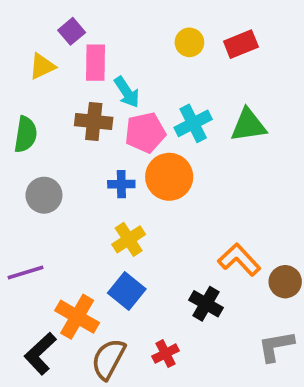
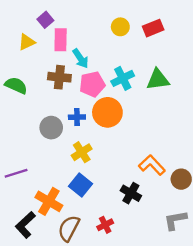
green semicircle: (26, 134) -> (16, 85), turned -75
gray circle: (44, 195) -> (51, 128), moved

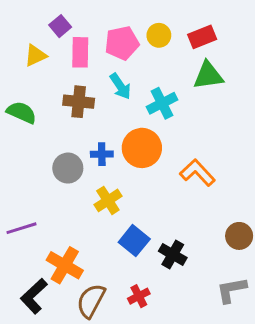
cyan arrow: (80, 58) -> (120, 86), moved
green triangle: (158, 80) -> (208, 75), moved
pink pentagon: (92, 84) -> (122, 43), moved
orange L-shape: (152, 165) -> (197, 173), moved
blue square: (80, 185) -> (134, 241), moved

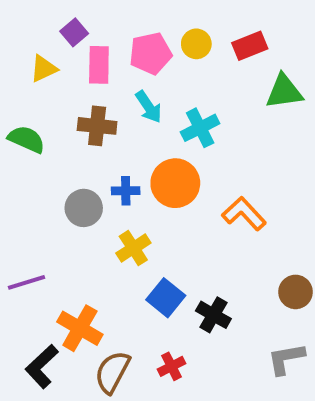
green triangle: (208, 75) -> (284, 92), moved

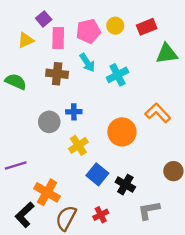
orange circle: (175, 183) -> (122, 132), moved
orange L-shape: (244, 214) -> (158, 113), moved
gray L-shape: (286, 359) -> (149, 210), moved

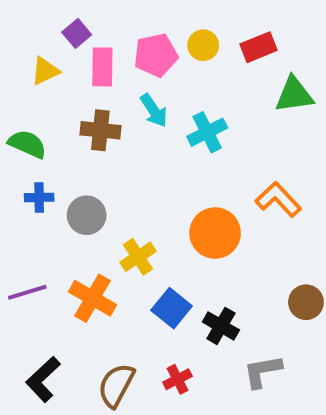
blue cross: (74, 112) -> (39, 197), moved
orange cross: (47, 192) -> (92, 298), moved

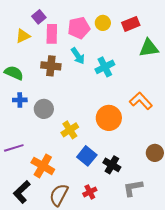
orange cross: (92, 298) -> (43, 166), moved

